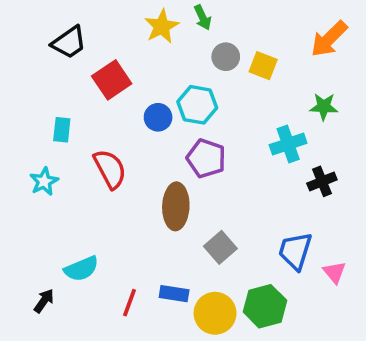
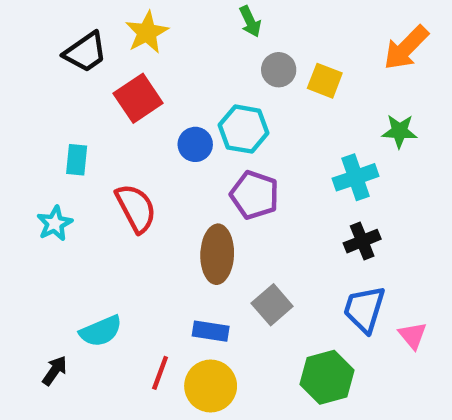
yellow star: (162, 26) -> (147, 32), moved
black cross: (322, 181) -> (362, 241), moved
blue rectangle: (174, 294) -> (211, 331), moved
yellow circle: (215, 313) -> (211, 386), moved

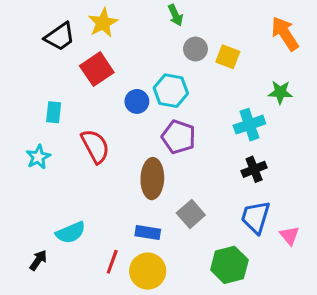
orange arrow: (406, 48) -> (285, 34), turned 102

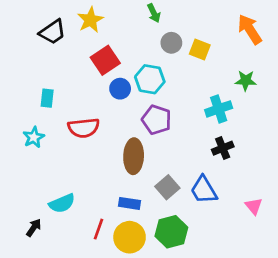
red square: (97, 69) -> (105, 60), moved
red semicircle: (95, 146) -> (84, 128), turned 112
blue trapezoid: (256, 217) -> (204, 190), moved, turned -48
green hexagon: (229, 265) -> (171, 232), moved

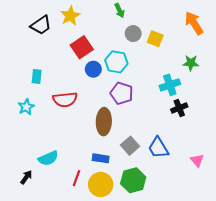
black cross: (223, 148) -> (179, 108), moved

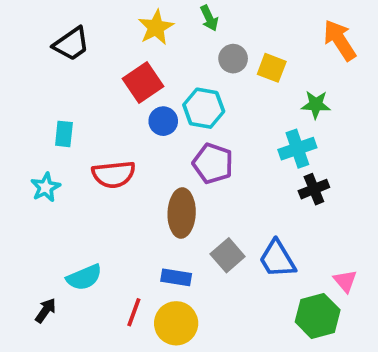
yellow star: (70, 16) -> (156, 27), moved
green star: (191, 63) -> (316, 105), moved
green hexagon: (133, 180) -> (318, 316), moved

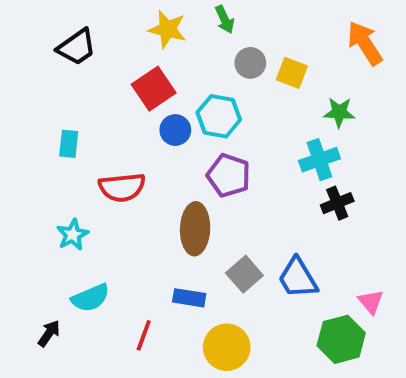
yellow star: (156, 27) -> (167, 29), turned -30
cyan star: (46, 187) -> (73, 235), moved
yellow circle: (176, 323) -> (227, 347), moved

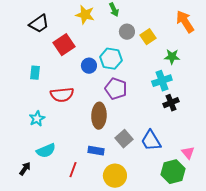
yellow square: (292, 73) -> (148, 37), turned 35
red square: (154, 89) -> (64, 45), moved

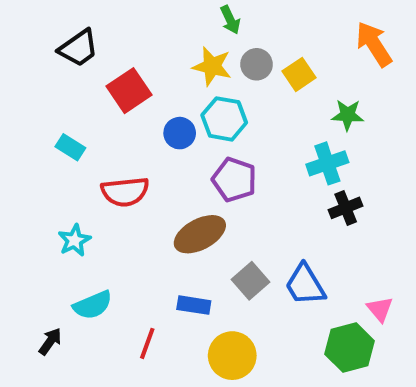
yellow star: (85, 15) -> (212, 66), moved
cyan rectangle: (35, 73) -> (70, 147), turned -64
brown ellipse: (99, 116) -> (200, 234), turned 60

